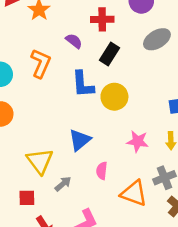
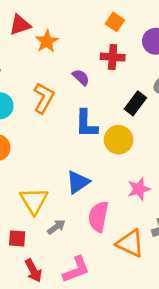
black rectangle: (110, 54) -> (135, 103), moved
pink star: (138, 141) -> (139, 189), turned -30
pink semicircle: (102, 171) -> (98, 217), size x1.6

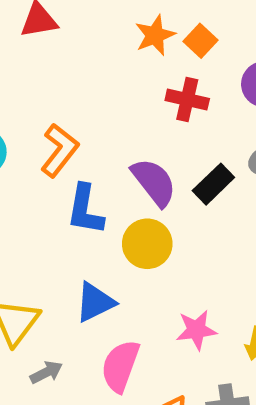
orange star: (47, 41) -> (155, 35), moved
purple semicircle: (81, 77) -> (154, 182), moved, size x1.6
blue L-shape: (86, 124) -> (85, 210), moved
yellow circle: (118, 140) -> (147, 244), moved

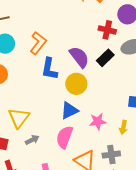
red cross: (187, 99) -> (107, 30), moved
blue triangle: (95, 302) -> (69, 110), moved

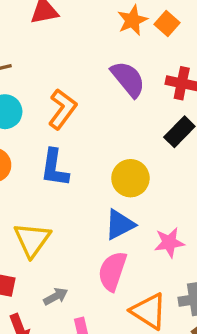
purple semicircle: (79, 57) -> (128, 79), moved
blue L-shape: (49, 69) -> (55, 168), moved
gray arrow: (32, 140) -> (56, 296), moved

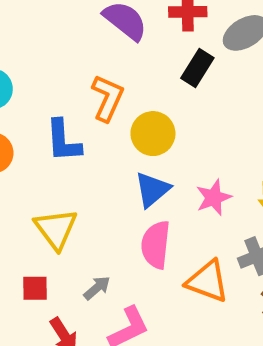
orange L-shape: (62, 109) -> (108, 98), moved

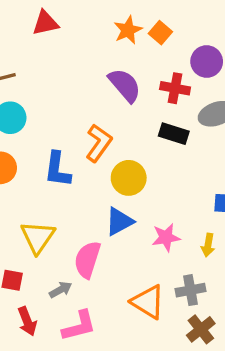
black rectangle: (197, 68) -> (174, 134), turned 64
pink semicircle: (156, 245) -> (87, 260), moved

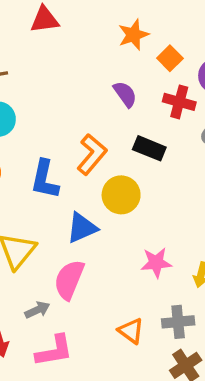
orange square: (160, 33) -> (170, 58), moved
purple semicircle: (125, 85) -> (125, 94), size x0.7
black rectangle: (174, 134) -> (149, 148), moved
blue triangle: (119, 221) -> (82, 228), moved
orange triangle: (148, 302) -> (131, 331), size x0.7

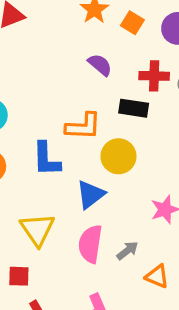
red cross: (179, 102) -> (154, 76), moved
orange L-shape: (92, 154) -> (83, 126), turned 66
gray arrow: (37, 310) -> (127, 251), moved

